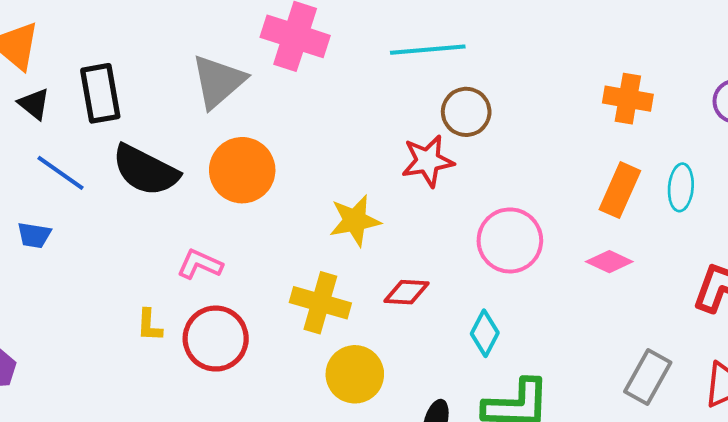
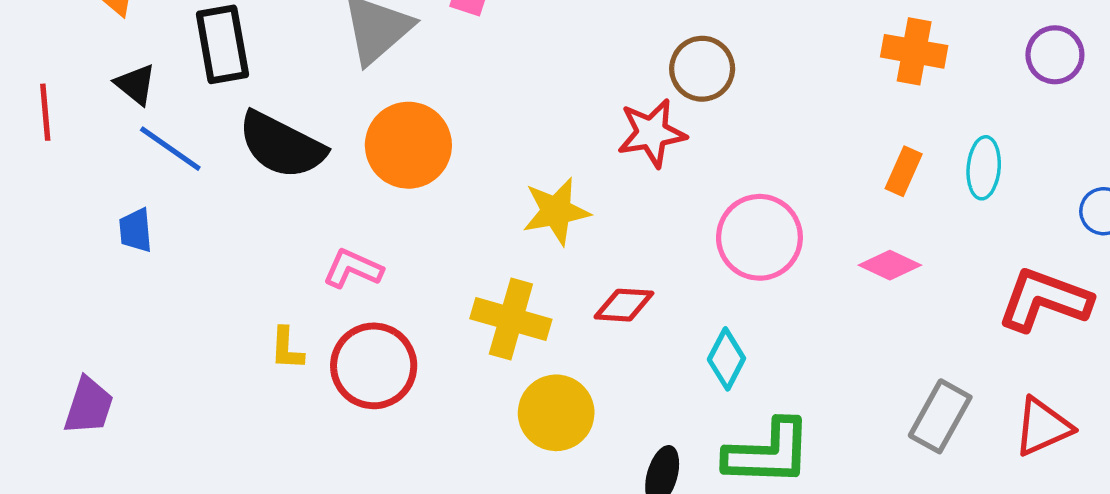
black triangle: (34, 104) -> (136, 84), moved
orange rectangle: (620, 190) -> (904, 171), size x0.7
blue trapezoid: (34, 235) -> (136, 230), turned 76

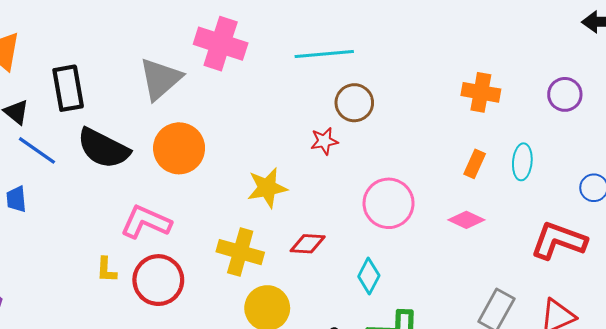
red star: (652, 133) -> (324, 141), size x0.7
pink L-shape: (353, 269) -> (146, 222), size x1.4

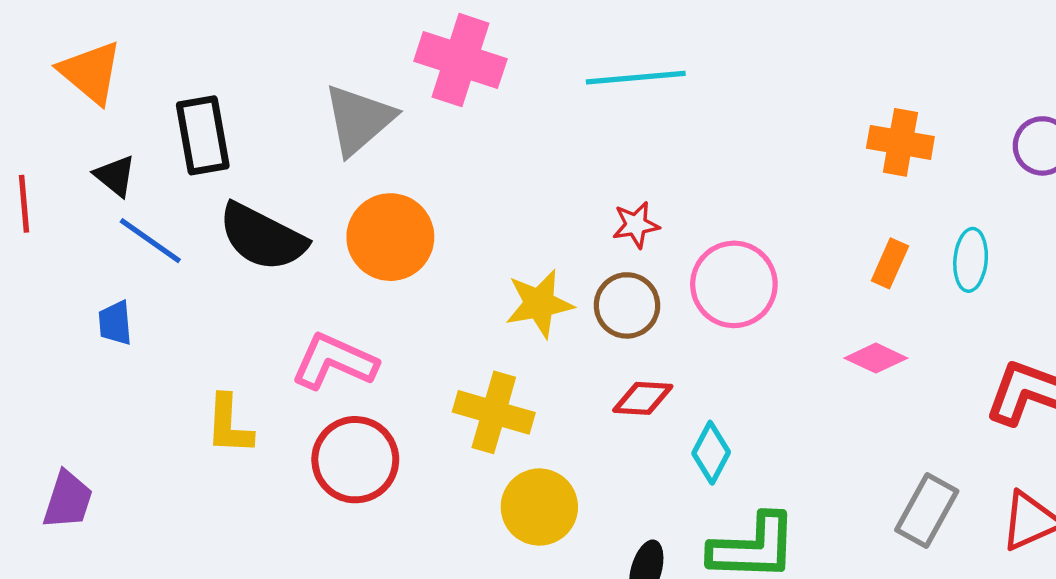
brown circle: (354, 103) -> (627, 305), moved
pink circle: (389, 203) -> (734, 284), moved
red diamond: (308, 244) -> (643, 398), moved
yellow L-shape: (106, 270) -> (229, 425), moved, size x1.4

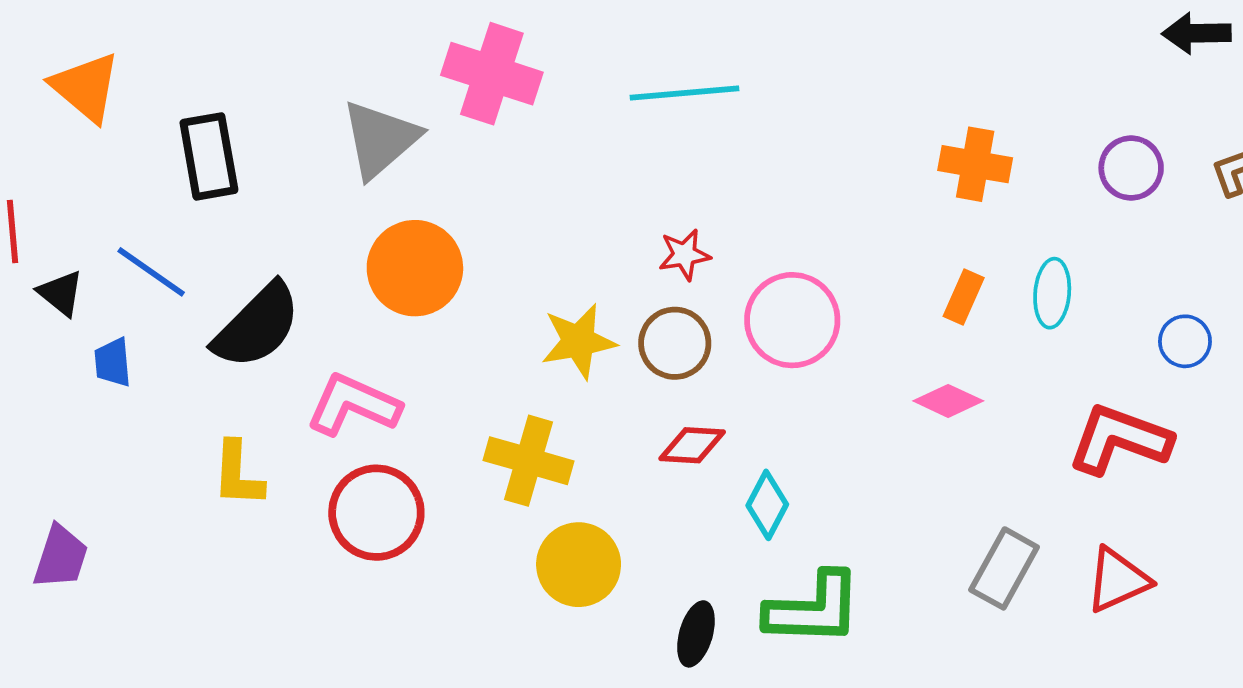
black triangle: (115, 176) -> (61, 293), moved
black semicircle: (262, 237) -> (257, 326), moved, turned -72

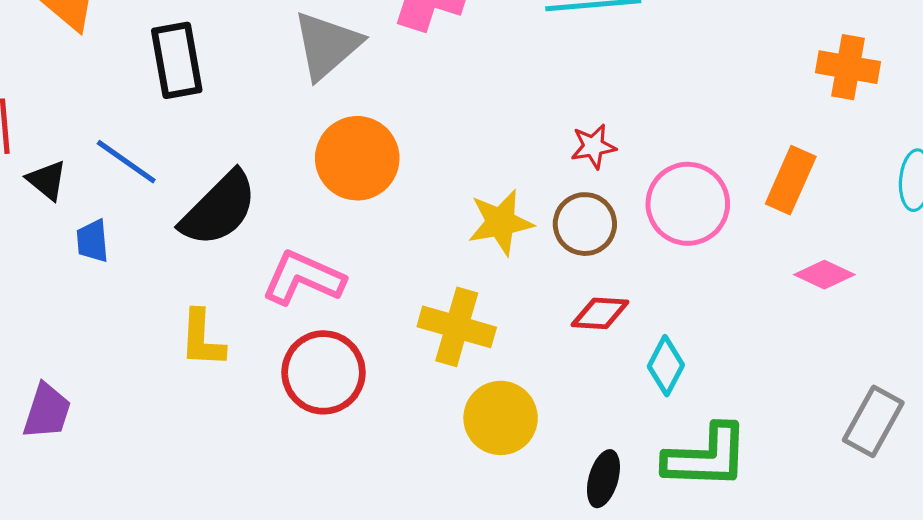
orange rectangle: (964, 297) -> (791, 180), moved, size x1.4

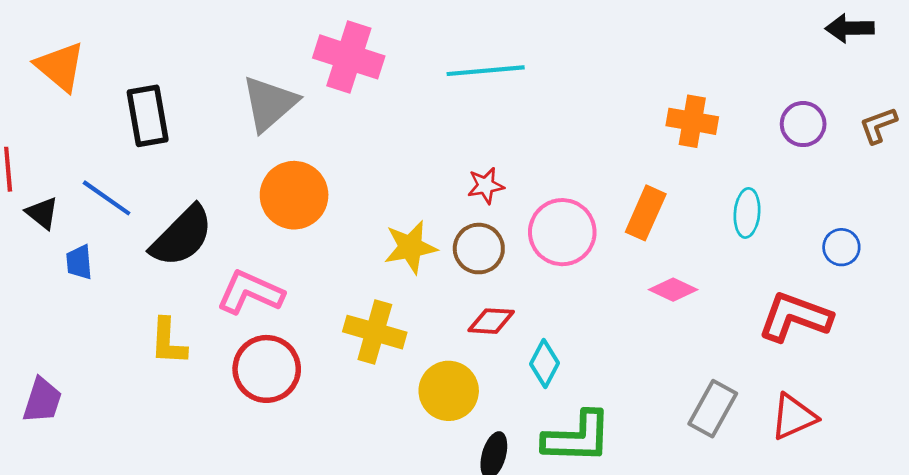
yellow circle: (501, 418) -> (449, 391), moved

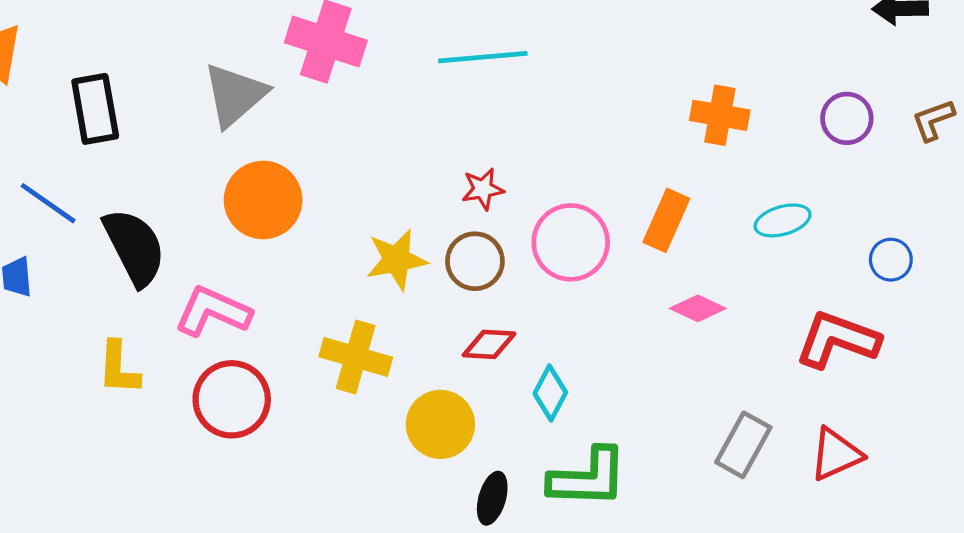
cyan ellipse: (747, 213) -> (783, 220), turned 69
black semicircle: (182, 236) -> (134, 247), turned -72

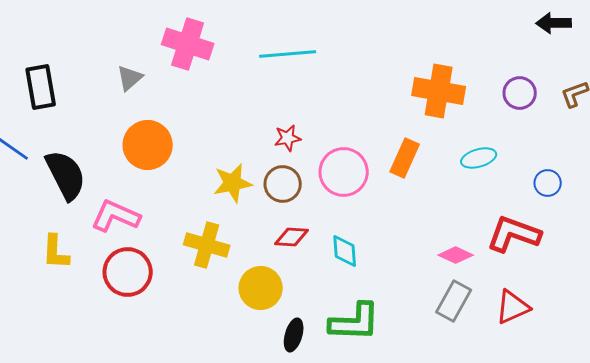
gray triangle: (235, 95) -> (130, 78), size x0.6
orange cross: (720, 115) -> (439, 91), size x1.4
pink diamond: (698, 308) -> (456, 255), moved
cyan diamond: (550, 393) -> (345, 251), moved, turned -32

